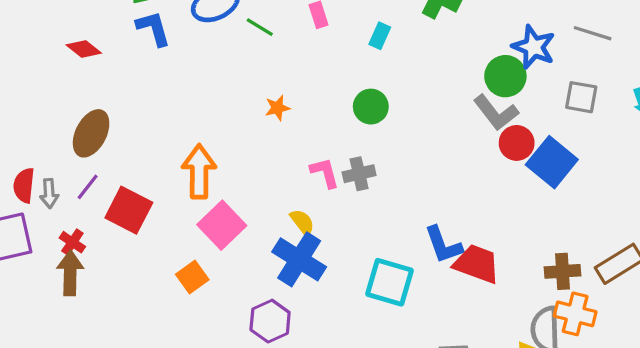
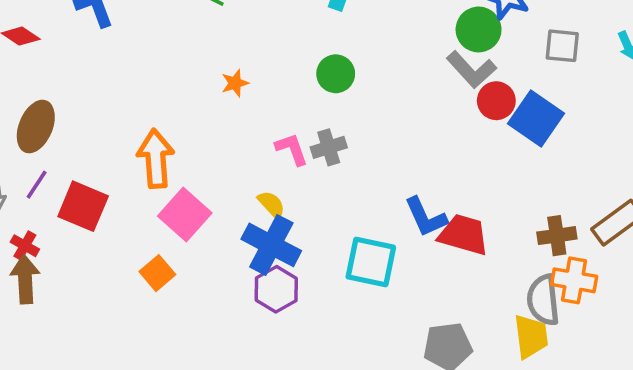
purple hexagon: (270, 321) -> (276, 289), moved

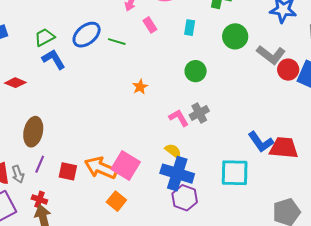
green circle: (479, 29) -> (235, 36), moved
orange arrow: (156, 159) -> (101, 168), moved, turned -52
red square: (83, 206) -> (68, 171), size x0.7

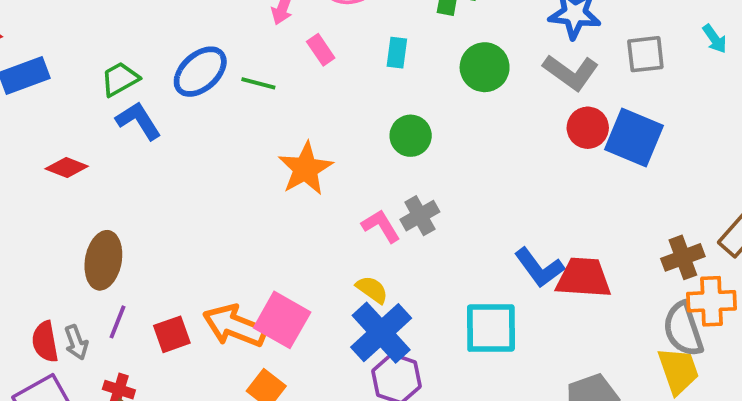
gray L-shape: (271, 55) -> (571, 72), moved
orange star: (140, 87) -> (305, 169), size x1.8
red square: (68, 171) -> (172, 334), turned -30
blue cross: (177, 174) -> (381, 333), turned 32

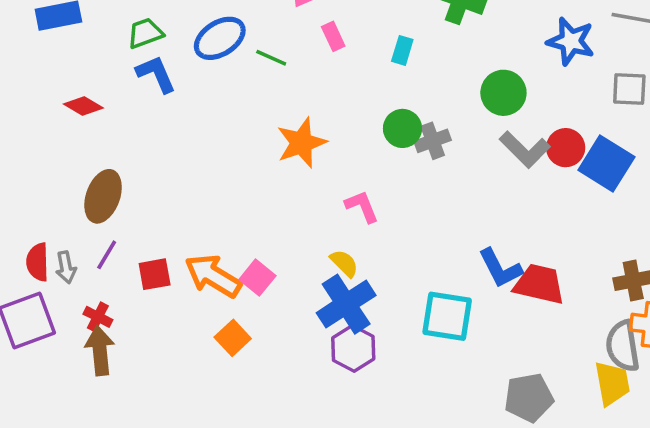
green circle: (485, 67) -> (503, 93), moved
gray L-shape: (571, 72) -> (525, 149), moved
gray cross: (420, 216) -> (433, 141), moved
pink square: (282, 320) -> (257, 278), size x0.7

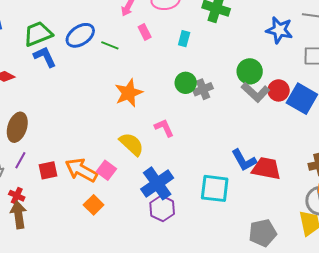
green trapezoid: (145, 33) -> (38, 34), size x1.4
green circle: (503, 93) -> (250, 71), moved
yellow semicircle: (344, 263) -> (132, 144), moved, size x1.5

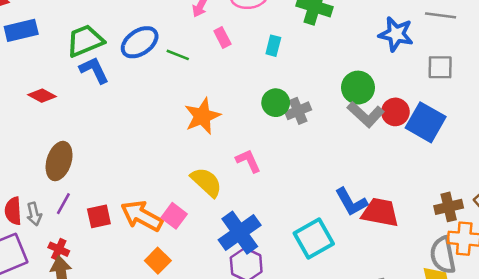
cyan square: (215, 188) -> (314, 239), turned -36

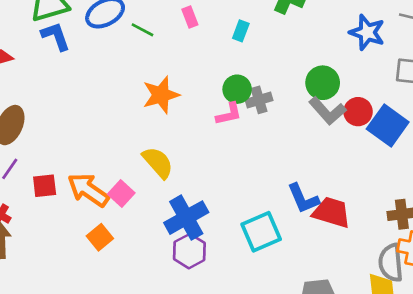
pink L-shape: (248, 161) -> (229, 114), moved, turned 96

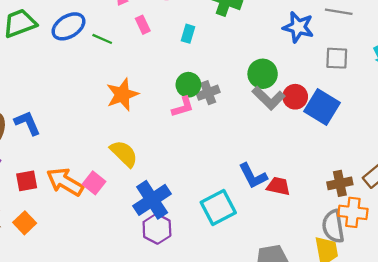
blue L-shape: (56, 36) -> (27, 123), moved
red trapezoid: (332, 212) -> (278, 186), size x0.7
orange square: (100, 237) -> (25, 223), moved

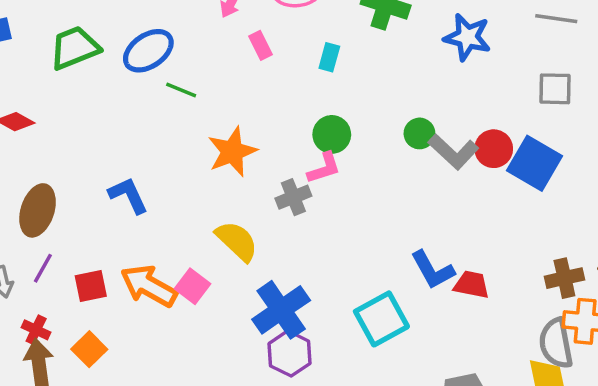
blue star: (298, 27) -> (467, 37), moved
green line: (102, 39) -> (181, 90), moved
green circle: (263, 74) -> (419, 133), moved, size x0.7
gray cross: (208, 93) -> (293, 197), moved
blue L-shape: (27, 123) -> (128, 195), moved

